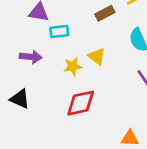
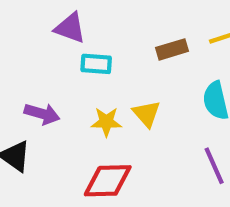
purple arrow: (31, 57) -> (42, 114), moved

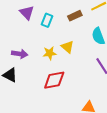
purple triangle: (70, 28) -> (27, 13), turned 35
cyan rectangle: (96, 64) -> (47, 20), moved, turned -64

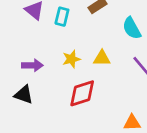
yellow triangle: (67, 47) -> (102, 58), moved, turned -32

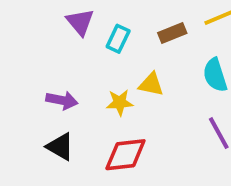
yellow triangle: (102, 58) -> (151, 84), moved
black triangle: (24, 95) -> (60, 147), moved

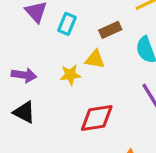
brown rectangle: (172, 33) -> (110, 30), moved
red diamond: (125, 155) -> (97, 118), moved

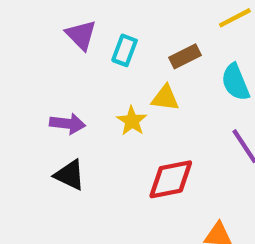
yellow star: (70, 75) -> (132, 121), turned -30

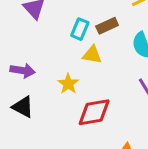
cyan rectangle: (125, 50) -> (80, 29), moved
yellow star: (132, 121) -> (68, 84), moved

